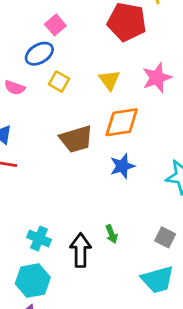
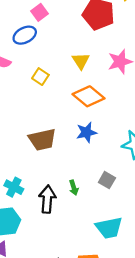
yellow square: (59, 82) -> (40, 77), moved
orange diamond: (122, 122) -> (88, 96), turned 44
brown trapezoid: (76, 139) -> (42, 140), moved
gray square: (165, 237) -> (107, 180), moved

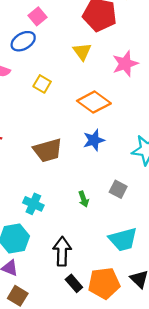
yellow triangle: (81, 61) -> (82, 51), moved
cyan cross: (14, 187) -> (33, 204), moved
black arrow: (47, 199) -> (62, 251), moved

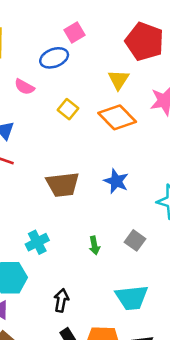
orange diamond: (94, 102) -> (117, 117), moved
blue star: (94, 140) -> (116, 181), turned 30
cyan cross: (33, 204) -> (37, 242), turned 30
black arrow: (62, 251) -> (61, 300), size x0.7

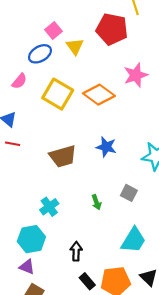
yellow triangle: (118, 80) -> (75, 46), moved
pink semicircle: (24, 87) -> (19, 81), turned -70
yellow square: (68, 109) -> (58, 94), size x1.8
cyan trapezoid: (132, 298) -> (133, 240), turned -44

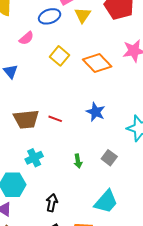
yellow square: (58, 94) -> (59, 56), size x0.7
red line: (13, 144) -> (55, 119), moved
brown trapezoid: (63, 156) -> (26, 119), moved

